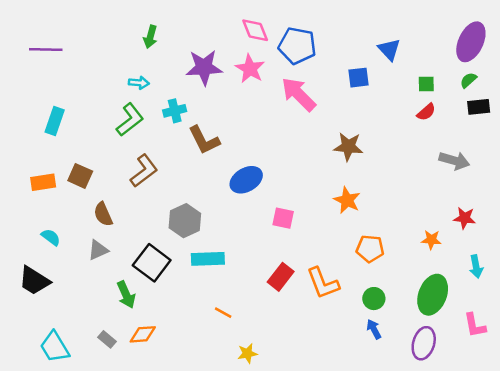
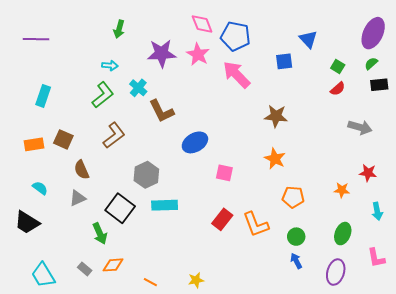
green square: (426, 84) -> (338, 67), turned 32
cyan cross: (175, 111) -> (138, 88), turned -36
green ellipse: (433, 295) -> (343, 234), size x0.7
orange line: (223, 313) -> (150, 282), moved

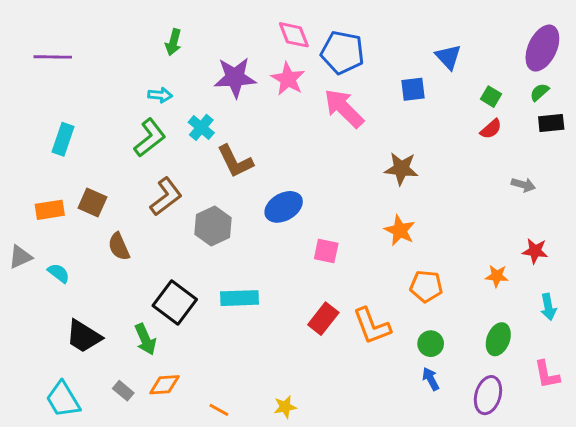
gray arrow: (360, 127) -> (523, 185), size x0.7
gray hexagon: (146, 175) -> (213, 226), moved
gray triangle: (78, 198) -> (20, 257), moved
black trapezoid: (27, 222) -> (84, 336), moved

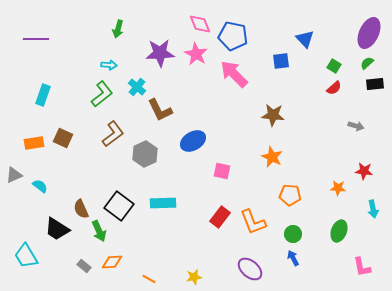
brown semicircle: (119, 247) -> (81, 209), moved
pink L-shape: (547, 375) -> (362, 267), moved
purple ellipse: (488, 395) -> (250, 269), moved, turned -65
cyan trapezoid: (63, 400) -> (26, 256), moved

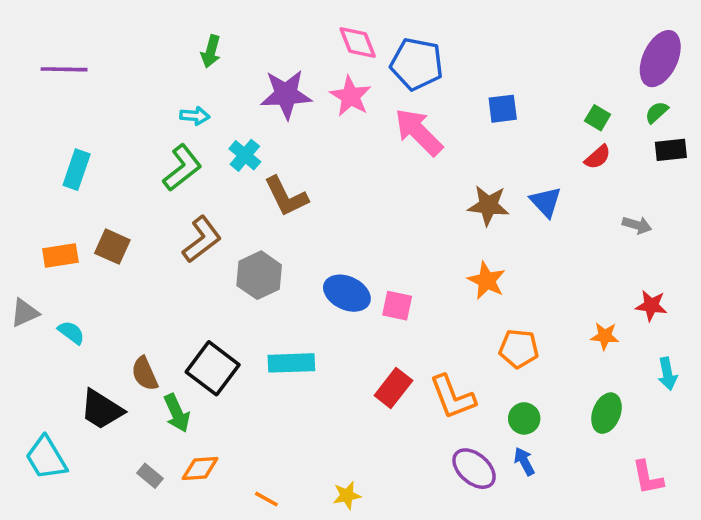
blue triangle: (305, 39) -> (546, 202), moved
blue ellipse: (193, 141) -> (347, 293), moved, turned 55
purple ellipse: (250, 269) -> (474, 469), moved

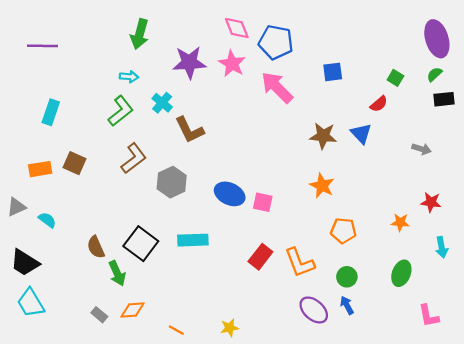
green arrow: (211, 51) -> (140, 34), size x1.4
purple ellipse: (660, 59) -> (437, 39), turned -42
red semicircle: (598, 157) -> (379, 104), moved
black trapezoid: (102, 409) -> (25, 263), moved

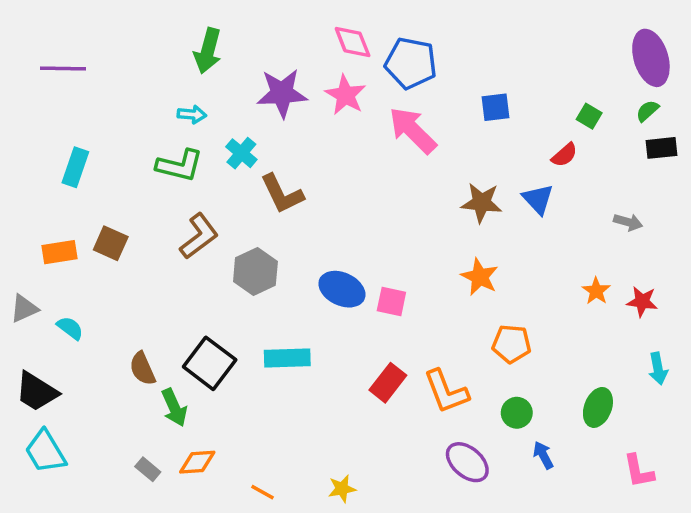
green L-shape: (121, 111) -> (180, 166), turned 52
orange star: (400, 222) -> (596, 291), moved, turned 30
blue arrow: (347, 305) -> (543, 455), moved

